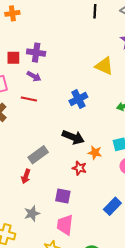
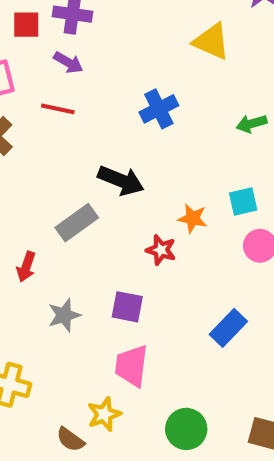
black arrow: (73, 137) -> (121, 180), moved
red arrow: (26, 176) -> (26, 267), moved
gray star: (32, 213) -> (64, 315), moved

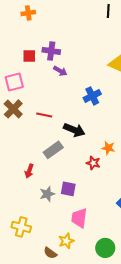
purple arrow: (68, 63) -> (60, 71), moved
red line: (58, 109) -> (44, 115), moved
purple square: (127, 307) -> (68, 189), moved

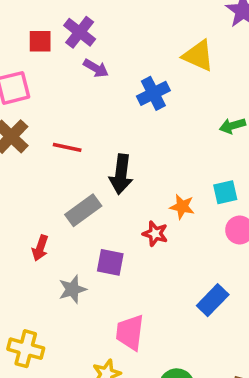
purple cross: (51, 51) -> (80, 32), turned 30
blue cross: (92, 96) -> (153, 93), moved
black arrow: (74, 130) -> (121, 174), turned 75
purple square: (68, 189) -> (110, 262), moved

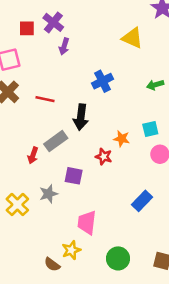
purple arrow: (96, 68) -> (64, 46), turned 77
blue cross: (153, 93) -> (102, 81), moved
red arrow: (40, 248) -> (33, 155), moved
yellow cross: (26, 349) -> (17, 205), moved, turned 30

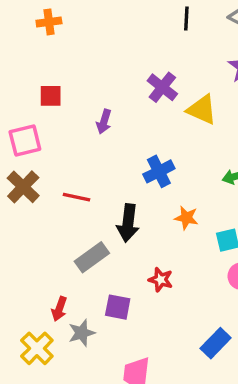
purple cross: (53, 22) -> (162, 87), moved
orange star: (122, 139) -> (186, 218), moved
red arrow: (33, 155) -> (59, 309), moved

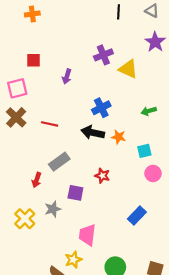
purple cross: (162, 87) -> (103, 55), turned 30
black arrow: (128, 223) -> (93, 133), moved, turned 95
red arrow: (59, 309) -> (37, 180), moved

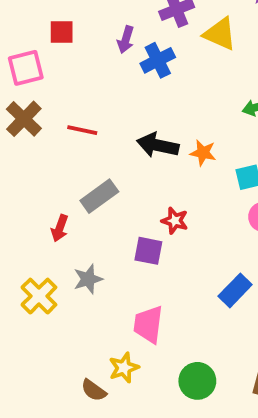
red square: (33, 60) -> (62, 32), moved
purple arrow: (67, 77) -> (126, 40), moved
blue cross: (101, 108) -> (158, 60), moved
purple square: (75, 193) -> (148, 251), moved

